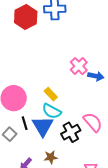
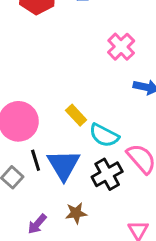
pink cross: (79, 66) -> (121, 47), moved
cyan semicircle: (52, 111) -> (104, 135), moved

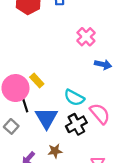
yellow rectangle: (76, 115) -> (37, 81), moved
black line: (36, 160) -> (25, 105), moved

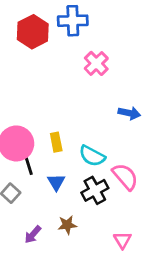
pink cross: (86, 37) -> (96, 63), moved
yellow rectangle: (37, 81) -> (56, 142), moved, turned 32
blue triangle: (46, 118) -> (56, 182), size x0.6

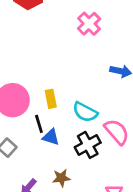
black line: (29, 166) -> (39, 124), moved
blue triangle: (56, 182) -> (51, 137), turned -42

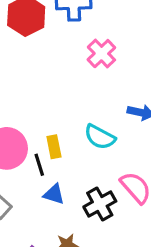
cyan semicircle: (85, 112) -> (100, 137), moved
black line: (39, 124) -> (39, 165), moved

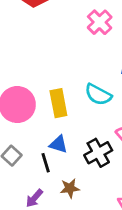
yellow rectangle: (54, 147) -> (58, 103), size x1.4
black line: (39, 165) -> (46, 163), moved

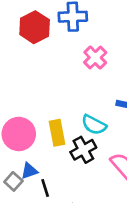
blue triangle: (58, 144) -> (29, 171), moved, turned -36
black cross: (98, 153) -> (83, 150), moved

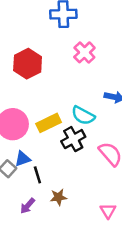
red hexagon: (35, 27) -> (28, 64), moved
yellow rectangle: (57, 133) -> (49, 123), turned 75

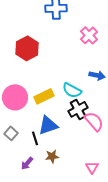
pink cross: (84, 52) -> (89, 35), moved
black cross: (73, 139) -> (78, 109), moved
blue triangle: (23, 159) -> (48, 125), moved, size x1.5

